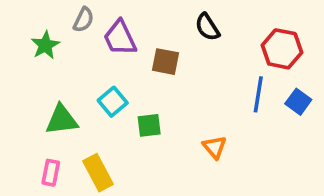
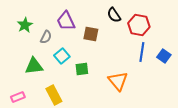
gray semicircle: (84, 20) -> (46, 37), moved
red hexagon: (282, 49) -> (139, 25), moved
orange triangle: (215, 147) -> (118, 81), size x1.5
pink rectangle: (51, 173) -> (18, 97), moved, turned 56

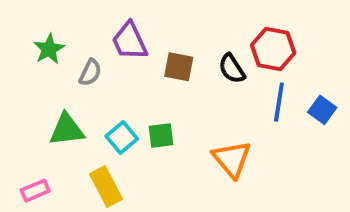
black semicircle: (114, 15) -> (232, 69), moved
cyan square: (62, 56) -> (122, 137), moved

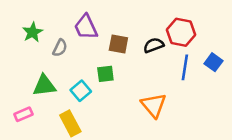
black semicircle: (232, 69) -> (154, 45), turned 102
blue square: (322, 110) -> (213, 62), moved
green square: (161, 135) -> (105, 74), moved
pink rectangle: (35, 191) -> (23, 114), moved

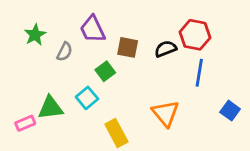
blue square: (213, 62) -> (230, 111), moved
green square: (105, 74) -> (105, 71), moved, turned -30
green triangle: (44, 86) -> (50, 108), moved
yellow rectangle: (70, 123) -> (116, 133), moved

